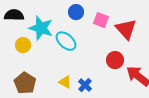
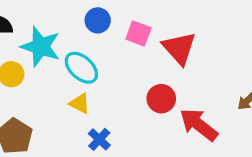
yellow triangle: (65, 82) -> (80, 104), moved
blue cross: (85, 85) -> (99, 139), moved

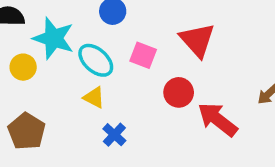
pink square: (138, 33) -> (143, 55), moved

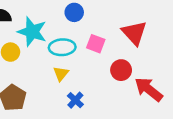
cyan ellipse: (96, 60) -> (62, 47), turned -45
yellow triangle: (94, 97) -> (61, 74), turned 42

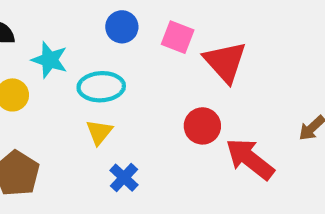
cyan star: (32, 32) -> (50, 60), size x0.7
pink square: (96, 44) -> (178, 37), moved

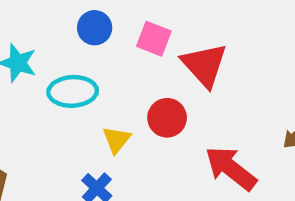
red circle: (202, 126) -> (167, 118), moved
yellow triangle: (99, 132) -> (117, 140), moved

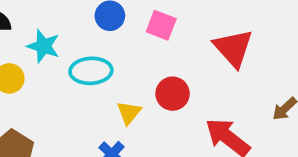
red triangle: (204, 65) -> (233, 48), moved

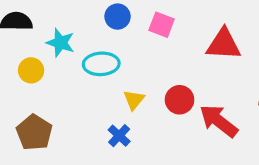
red triangle: (233, 48) -> (224, 44), turned -45
red circle: (173, 94) -> (180, 100), moved

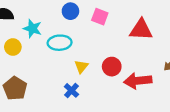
red arrow: (219, 121) -> (138, 81), turned -44

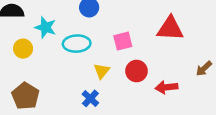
pink square: (100, 17) -> (123, 41), moved, turned -35
red arrow: (138, 81) -> (166, 87), size x0.7

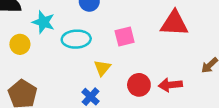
red circle: (137, 71) -> (139, 85), moved

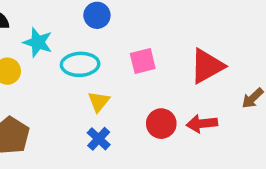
red triangle: (174, 23) -> (207, 66), moved, turned -32
yellow triangle: (102, 68) -> (99, 102), moved

